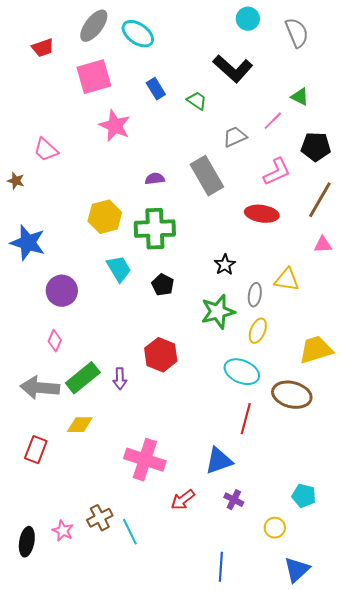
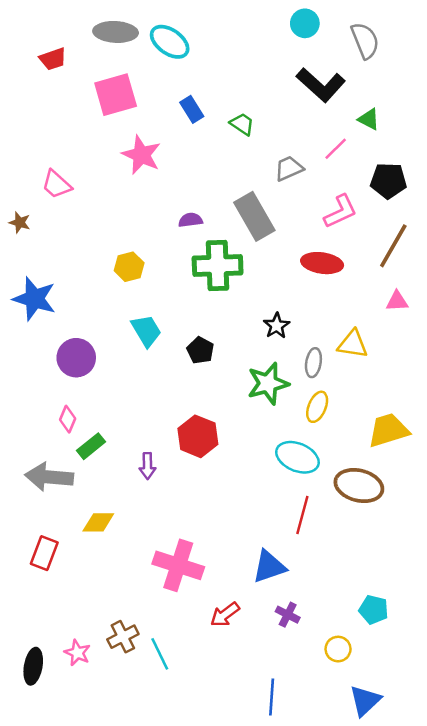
gray ellipse: (94, 26) -> (116, 32), turned 56
black L-shape: (233, 69) -> (321, 85), moved
yellow hexagon: (105, 217) -> (129, 267), size x0.7
green cross: (155, 229) -> (218, 265), moved
green rectangle: (83, 378) -> (91, 446), moved, size x0.7

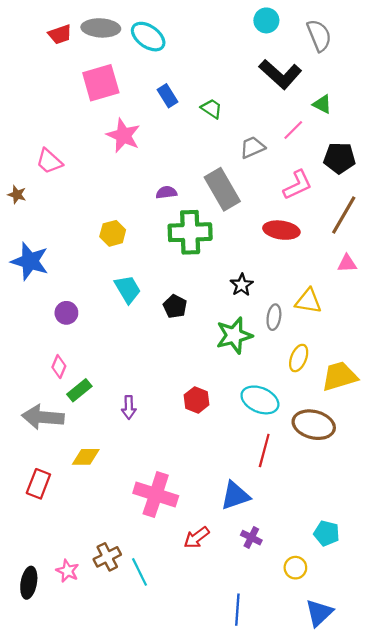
red trapezoid: (53, 59) -> (60, 34), moved
purple circle: (76, 358) -> (66, 313), size x0.7
yellow ellipse: (317, 407) -> (299, 358), moved
red hexagon: (198, 436) -> (197, 400), moved, size x0.7

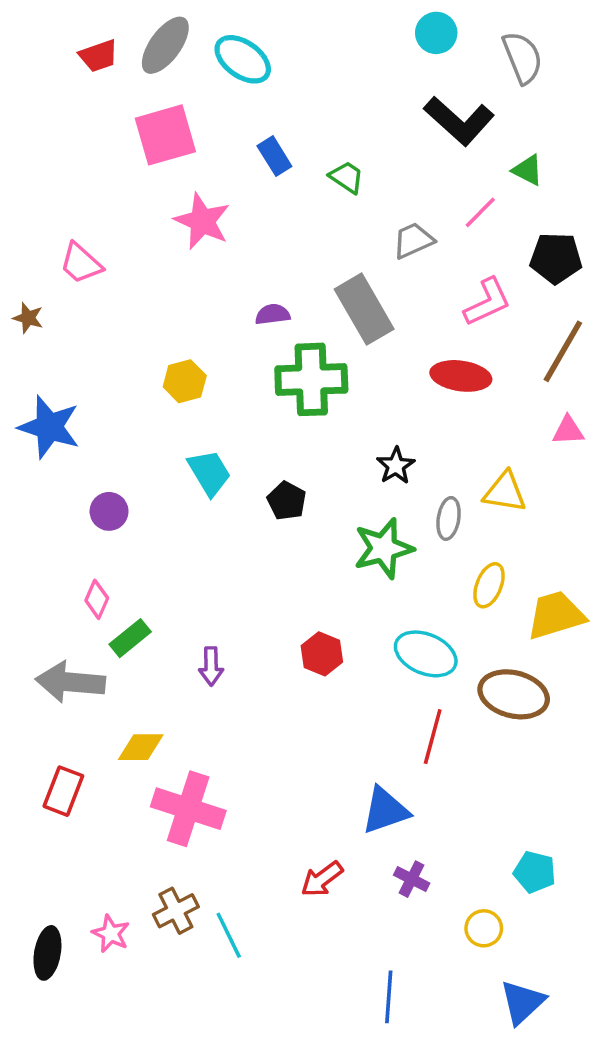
gray ellipse: (101, 28) -> (165, 45), turned -57
pink cross: (156, 495) -> (188, 809), moved

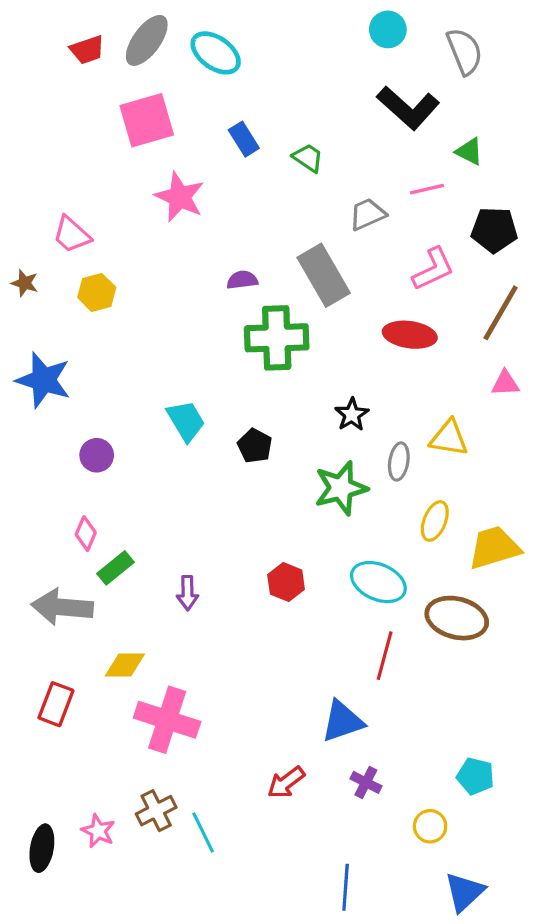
pink line: (480, 212) -> (427, 189), turned 32
yellow hexagon: (185, 381) -> (97, 292), moved

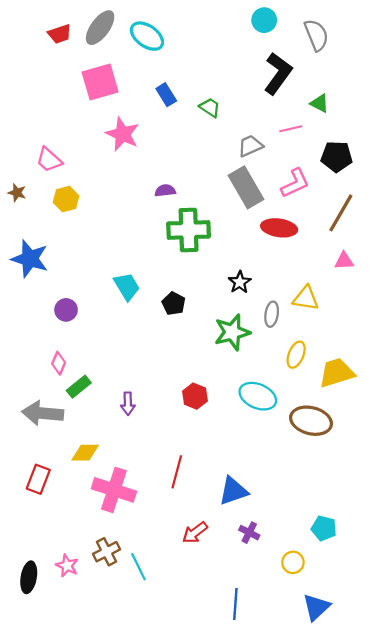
black L-shape: (408, 108) -> (278, 73), turned -96
gray rectangle: (324, 275) -> (246, 187), moved
red line: (385, 656) -> (177, 472), moved

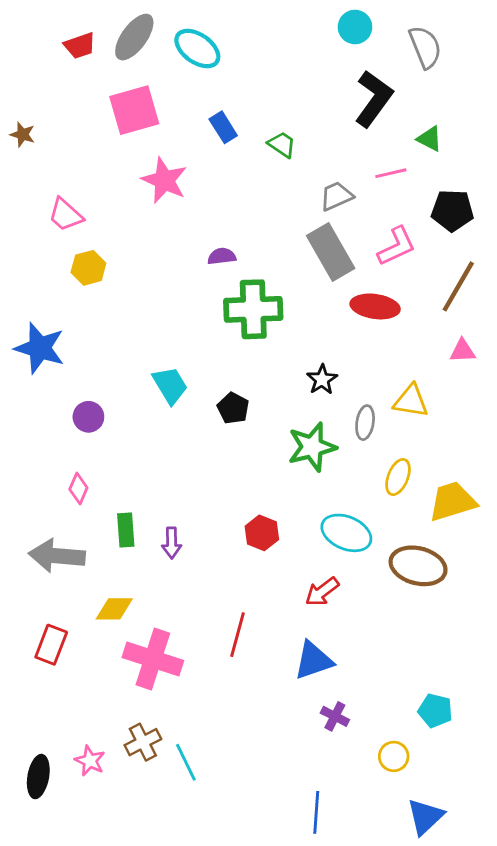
brown star: (17, 193) -> (23, 134), moved
green rectangle: (79, 387) -> (126, 530), moved, turned -55
red arrow: (195, 533) -> (322, 592), moved

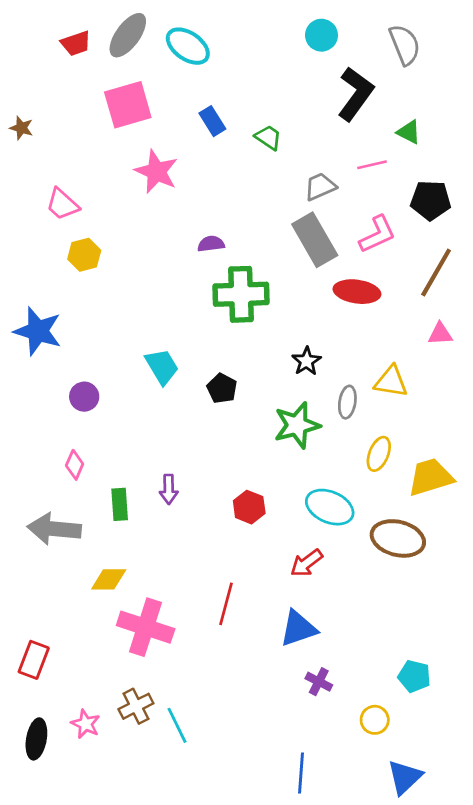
cyan circle: (355, 27) -> (321, 35), moved
purple arrow: (172, 543) -> (169, 489), moved
red rectangle: (51, 645) -> (34, 660), moved

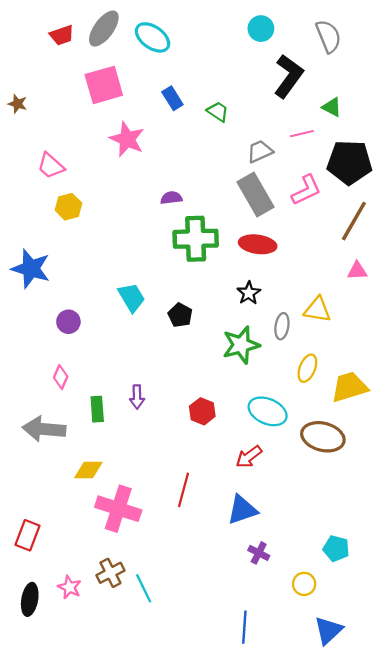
black pentagon: (431, 200) -> (349, 162), size x1.4
red ellipse: (357, 292) -> (258, 244), moved

